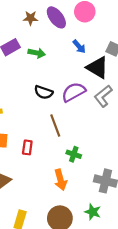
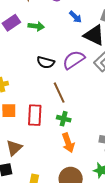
red rectangle: (27, 147) -> (35, 115), size x1.5
green cross: (74, 154) -> (64, 119), moved

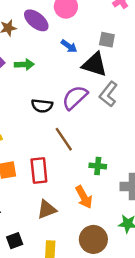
green cross: (64, 119) -> (98, 166), moved
brown triangle: (14, 148) -> (47, 209), moved, turned 30

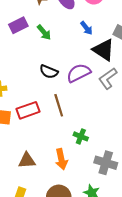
green arrow: (24, 65) -> (44, 32), turned 35
red rectangle: (39, 171) -> (28, 110), moved, turned 60

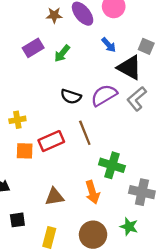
green arrow: (44, 32) -> (62, 53), turned 84
green cross: (81, 136) -> (112, 165), size x1.5

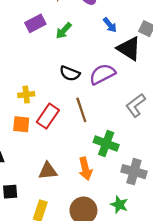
gray L-shape: (137, 99) -> (136, 105), moved
yellow cross: (17, 120) -> (26, 95), moved
red rectangle: (51, 141) -> (48, 116), turned -35

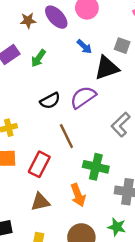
black triangle: (129, 48) -> (107, 68), turned -44
black semicircle: (70, 73) -> (50, 101), turned -42
red rectangle: (48, 116) -> (39, 164), moved

